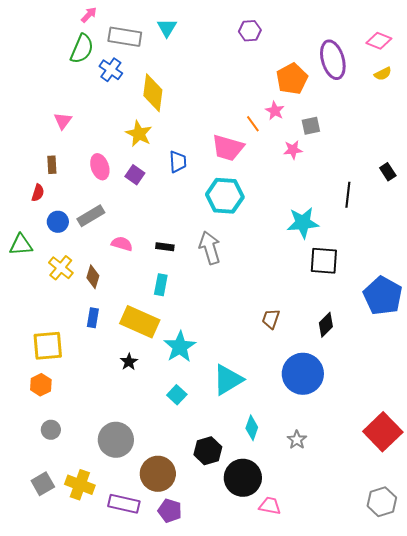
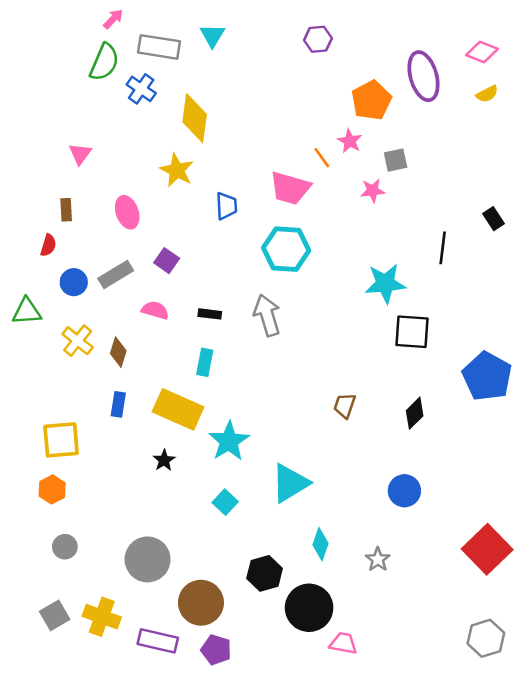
purple square: (135, 175) -> (167, 261), moved
blue circle: (303, 374) -> (404, 491), moved, size x0.6

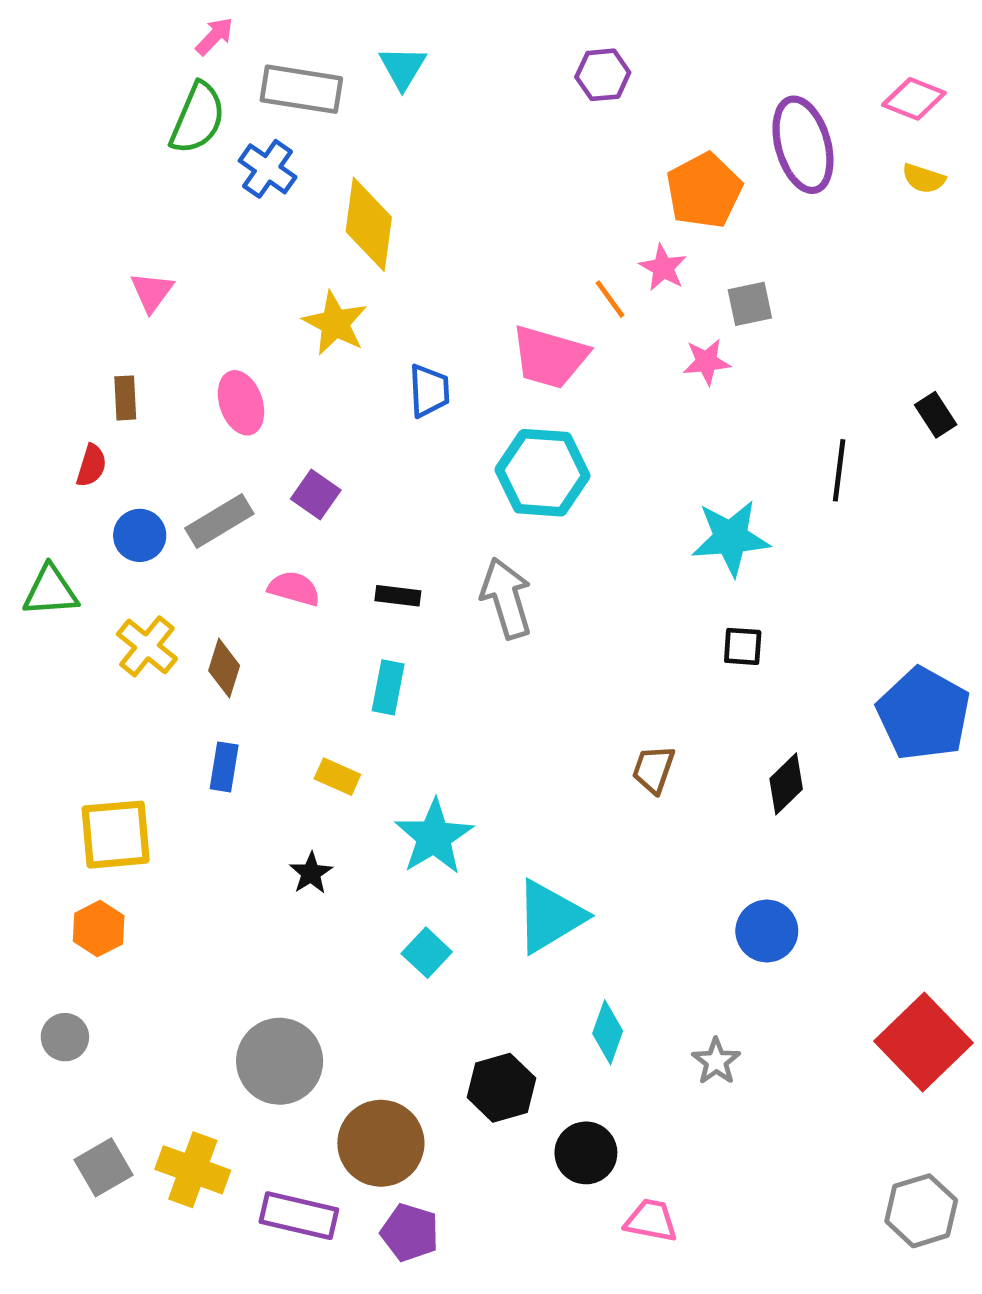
yellow semicircle: (487, 94) -> (924, 178), turned 45
black square: (412, 332) -> (743, 646), moved, size x0.6
yellow rectangle: (178, 409) -> (337, 777), size x0.5
gray circle: (65, 547) -> (65, 1037), moved
black circle: (309, 608) -> (586, 1153), size x0.7

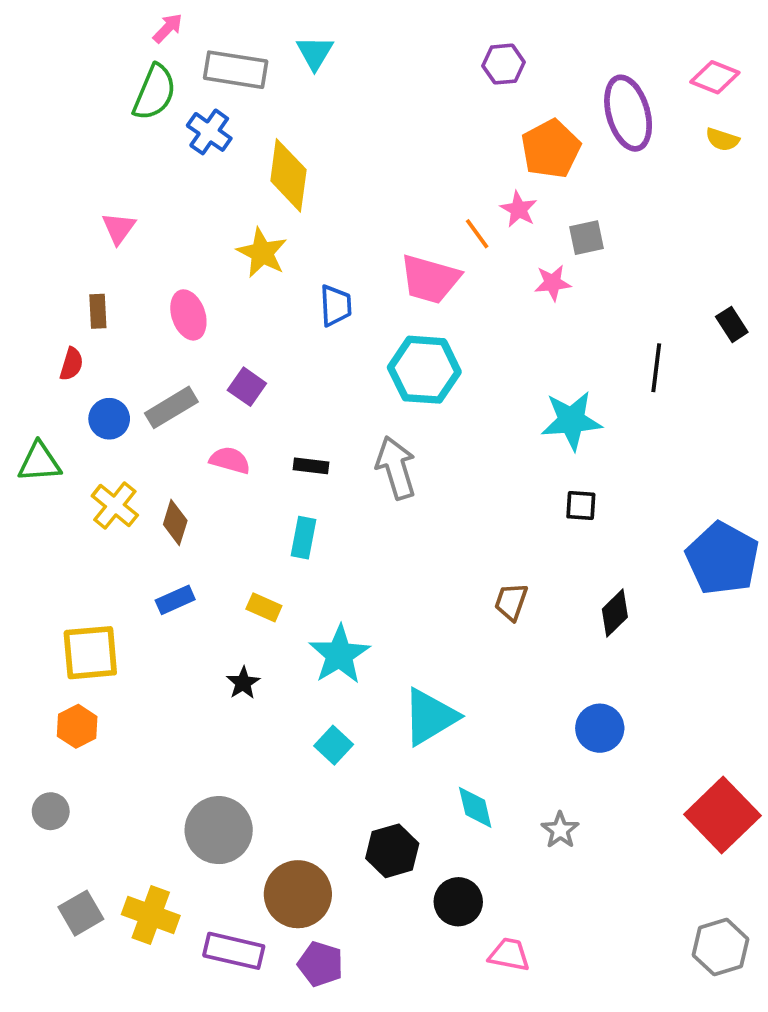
purple hexagon: (603, 75) -> (504, 64), moved
blue rectangle: (224, 767) -> (175, 600), turned 57
cyan diamond: (608, 1032) -> (475, 807), turned -33

